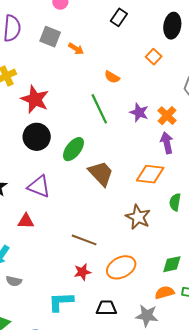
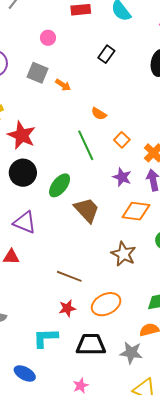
orange square: (154, 57) -> (122, 140), moved
purple star: (139, 112) -> (122, 177), moved
black trapezoid: (106, 308) -> (91, 345), size x1.4

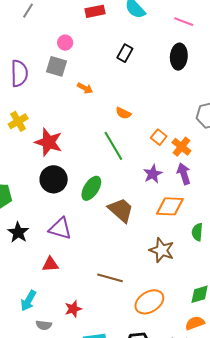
gray square: (38, 73) -> (57, 66), moved
orange square: (122, 140) -> (159, 137), moved
purple star: (122, 177) -> (153, 174), turned 30
red star: (67, 308) -> (73, 309), moved

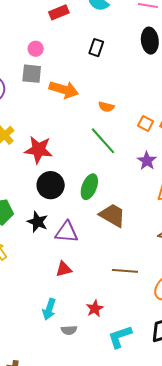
orange arrow: (85, 88) -> (64, 90), size x1.8
brown trapezoid: (121, 210) -> (112, 215), moved
black star: (18, 232) -> (37, 222), moved

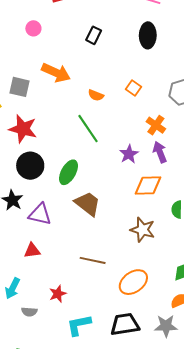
gray square: (32, 74) -> (19, 87), moved
orange square: (146, 123) -> (134, 88), moved

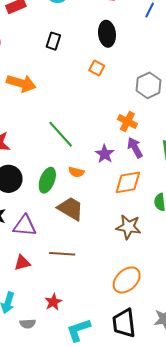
orange square: (134, 88) -> (97, 68), moved
orange semicircle: (96, 95) -> (76, 172), moved
brown line: (93, 260) -> (62, 254), moved
black trapezoid: (125, 324) -> (124, 323), turned -80

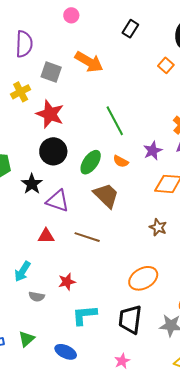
brown star: (129, 227) -> (158, 227), size x0.7

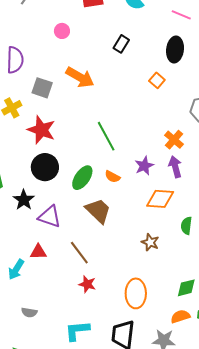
brown line: (87, 237) -> (79, 253), turned 35
cyan arrow: (22, 271) -> (16, 269), moved
orange ellipse: (143, 278) -> (136, 293), turned -60
red star: (67, 282) -> (87, 284), moved, turned 30

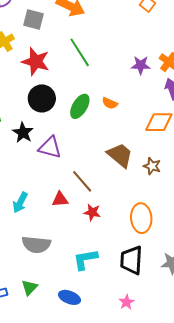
green line: (106, 136) -> (80, 52), moved
purple star: (144, 166) -> (141, 65), moved, turned 30
brown trapezoid: (98, 211) -> (120, 155), moved
red triangle: (38, 252) -> (60, 199), moved
gray semicircle: (29, 312) -> (36, 244), size x1.8

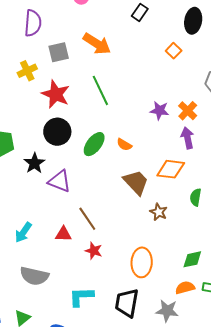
gray square: (34, 20) -> (59, 52), turned -35
brown trapezoid: (120, 155) -> (136, 182), moved

